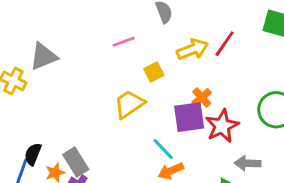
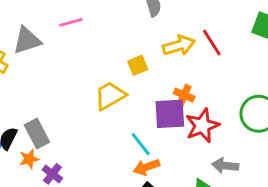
pink line: (124, 42) -> (71, 22), moved
red line: (225, 44) -> (212, 42), turned -72
orange cross: (202, 97) -> (184, 95), turned -30
gray rectangle: (76, 162) -> (37, 133), moved

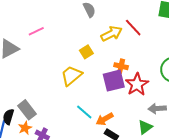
cyan line: (141, 144) -> (84, 112), moved

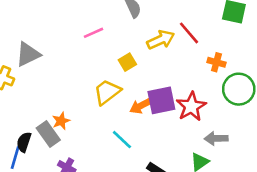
pink line: (36, 31) -> (94, 33), moved
orange cross: (121, 66) -> (216, 62), moved
orange arrow: (105, 119) -> (141, 106), moved
orange star: (25, 128) -> (61, 121), moved

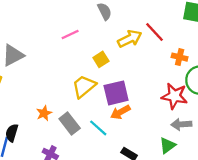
purple square: (161, 100) -> (116, 93), moved
orange arrow: (141, 106) -> (120, 112), moved
red star: (191, 106) -> (174, 96), moved, turned -30
gray rectangle: (48, 134) -> (70, 123), moved

